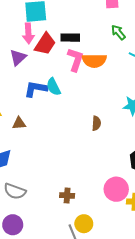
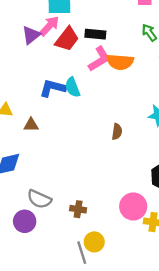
pink arrow: (28, 33) -> (49, 26), turned -138
purple triangle: (18, 57) -> (31, 35), moved
pink L-shape: (75, 60) -> (99, 59), turned 35
gray semicircle: (15, 191) -> (39, 199), moved
purple circle: (13, 225) -> (25, 221), moved

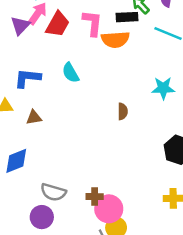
black rectangle: (95, 34) -> (127, 17), moved
pink L-shape: (99, 59) -> (92, 23), moved, turned -44
blue L-shape: (53, 88) -> (27, 78), moved
pink circle: (133, 206) -> (109, 209), moved

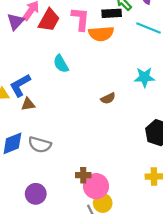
blue L-shape: (27, 78) -> (20, 85), moved, turned -35
brown semicircle: (123, 111) -> (108, 98), turned 64
gray semicircle: (53, 192) -> (40, 145), moved

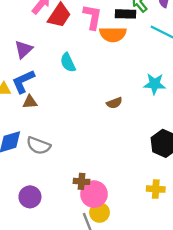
purple triangle: (15, 21) -> (24, 49), moved

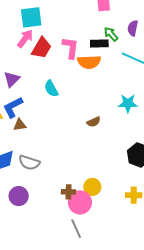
purple circle: (30, 197) -> (19, 196), moved
yellow circle: (100, 212) -> (92, 187), moved

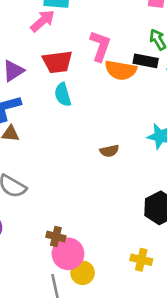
black rectangle: (99, 44) -> (146, 61), moved
red trapezoid: (41, 48) -> (57, 62), moved, turned 40
yellow circle: (92, 187) -> (83, 273), moved

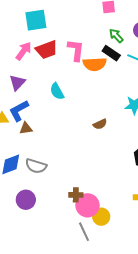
pink arrow: (43, 21) -> (24, 51), moved
black rectangle: (146, 61) -> (111, 53), turned 36
red trapezoid: (57, 62) -> (47, 50), moved

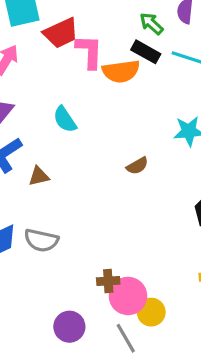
red trapezoid: (47, 50) -> (61, 33), moved
brown triangle: (26, 128) -> (39, 176), moved
purple circle: (26, 200) -> (69, 327), moved

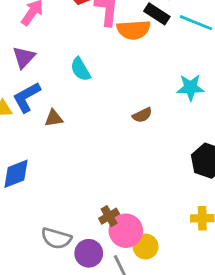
gray semicircle: (41, 240) -> (56, 238), moved
brown cross: (108, 281) -> (109, 216), turned -30
purple circle: (69, 327) -> (89, 253), moved

